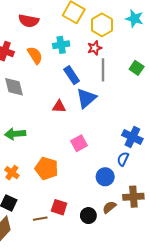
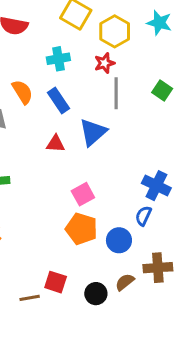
orange semicircle: (35, 55) -> (22, 92), moved
blue rectangle: (72, 75) -> (58, 101), moved
orange pentagon: (46, 168) -> (81, 229), moved

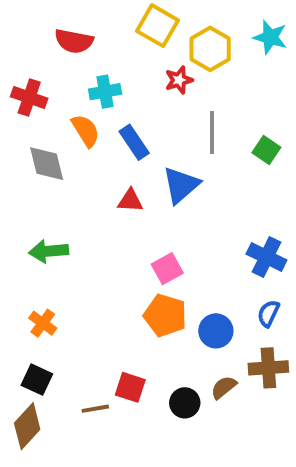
cyan cross: (58, 59) -> (105, 92), moved
red star: (105, 63) -> (179, 80), moved
green square: (162, 90) -> (266, 150), moved
blue semicircle: (143, 216) -> (268, 313), moved

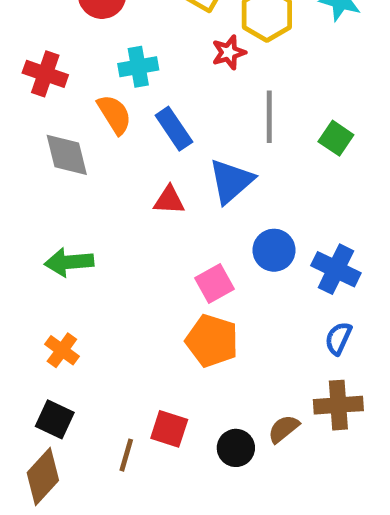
blue circle: (216, 331) -> (274, 250), moved
brown line: (95, 409) -> (126, 455), turned -64

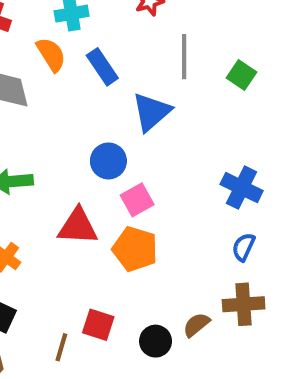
red triangle: (169, 200) -> (78, 226), moved, size x1.5
blue circle: (274, 250) -> (108, 161), moved

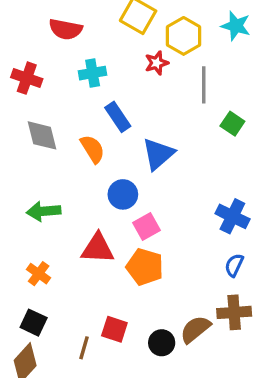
orange semicircle: (51, 55) -> (93, 149), moved
gray line: (184, 57) -> (204, 85), moved
brown semicircle: (196, 325) -> (195, 329), size x1.4

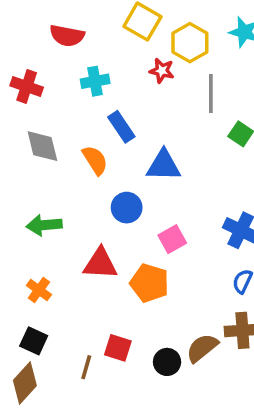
red star: (157, 63) -> (162, 71), turned 30
blue triangle: (158, 154) -> (163, 165), turned 42
pink square: (146, 226) -> (172, 239), moved

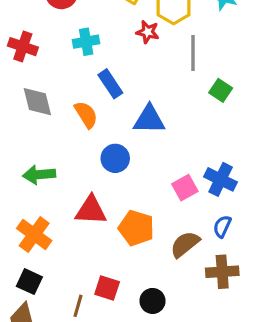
pink square: (172, 239) -> (185, 188), moved
orange cross: (39, 290) -> (34, 235), size x1.5
brown semicircle: (202, 348) -> (185, 244), moved

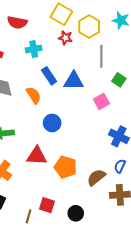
red star: (148, 32) -> (65, 38), moved
blue triangle: (149, 119) -> (74, 81), moved
pink square: (185, 188) -> (101, 101), moved

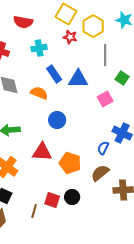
orange semicircle: (34, 95) -> (39, 93), turned -36
blue semicircle: (120, 166) -> (103, 148), moved
black circle: (76, 213) -> (72, 197), moved

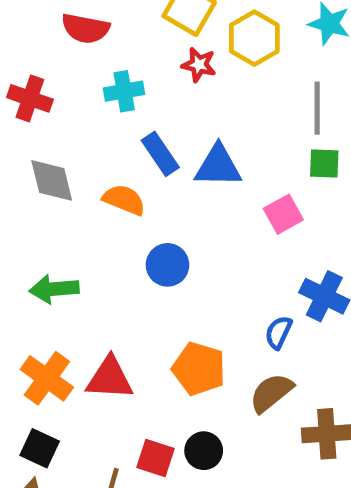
gray line: (105, 55) -> (317, 108), moved
green square: (122, 78) -> (324, 164), turned -32
red triangle: (42, 152) -> (110, 378), moved

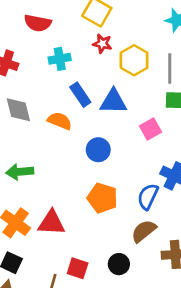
yellow hexagon: (254, 38) -> (134, 60), moved
blue circle: (167, 265) -> (98, 150), moved
blue semicircle: (278, 332) -> (148, 197), size x1.4
orange pentagon: (199, 369) -> (102, 198), moved
black circle: (204, 451) -> (119, 264), moved

